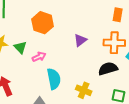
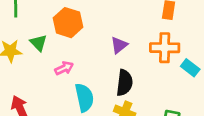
green triangle: (20, 47) -> (39, 43), moved
black semicircle: (108, 69) -> (125, 83), moved, turned 114

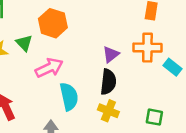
purple triangle: (119, 45) -> (111, 54), moved
pink arrow: (64, 68) -> (49, 68), size x1.5

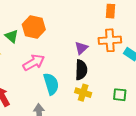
green triangle: (24, 43) -> (12, 36), moved

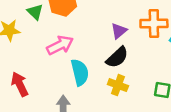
black semicircle: (81, 70) -> (117, 57), turned 42

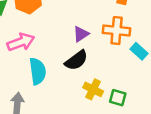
yellow cross: (118, 85) -> (93, 89), moved

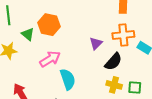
black semicircle: (76, 60) -> (113, 62), moved

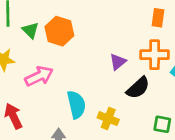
green triangle: (28, 34) -> (30, 30), moved
pink arrow: (50, 59) -> (39, 76), moved
yellow cross: (114, 85) -> (108, 119), moved

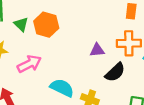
purple triangle: (118, 62) -> (97, 50), turned 35
cyan semicircle: (76, 105) -> (62, 88), turned -50

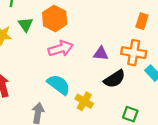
green triangle: (21, 24) -> (26, 25), moved
pink arrow: (29, 64) -> (61, 49), moved

